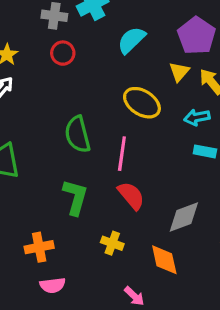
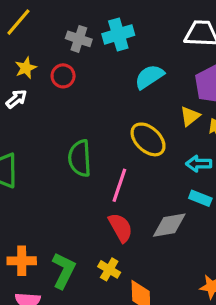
red circle: (63, 53) -> (63, 76), moved
green L-shape: (75, 197) -> (64, 271), moved
gray diamond: (184, 217) -> (169, 225), moved
yellow cross: (112, 243) -> (109, 269), moved

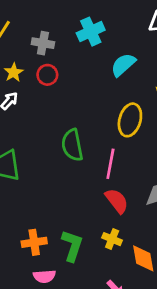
gray cross: (79, 39) -> (43, 43), moved
yellow ellipse: (148, 139) -> (130, 120), turned 72

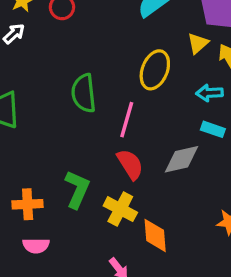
yellow cross: (112, 239) -> (120, 209), size x1.4
green L-shape: (72, 246) -> (77, 189), moved

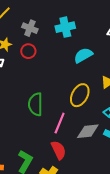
gray diamond: (181, 159) -> (88, 131), moved

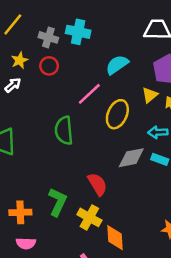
cyan cross: (65, 27) -> (78, 32), moved, turned 30
pink line: (60, 123) -> (89, 94), moved, turned 30

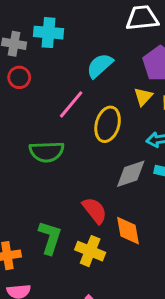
green semicircle: (64, 130) -> (47, 152), turned -80
orange diamond: (115, 238) -> (128, 231), moved

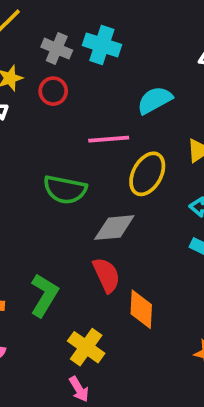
pink line: (71, 104) -> (109, 139), turned 32
gray diamond: (131, 174) -> (114, 228), moved
yellow cross: (90, 251) -> (86, 347), moved

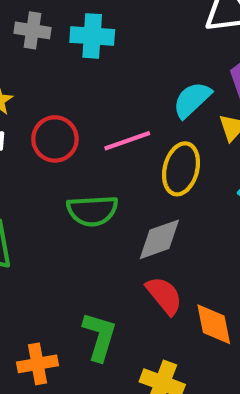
gray cross: (57, 49) -> (32, 30), moved
red circle: (53, 91) -> (55, 139), moved, size x1.4
cyan semicircle: (155, 100) -> (192, 100), moved

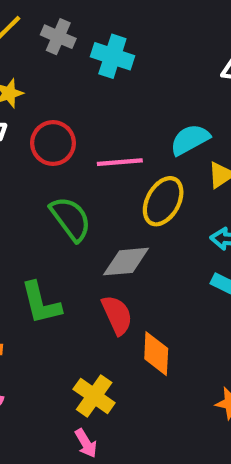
green semicircle: (92, 211) -> (71, 219), turned -138
green L-shape: (100, 336) -> (41, 303), moved, turned 135

